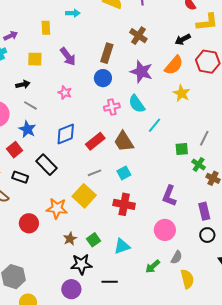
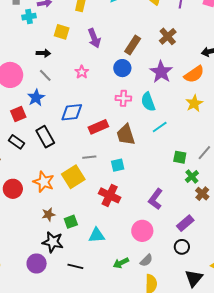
purple rectangle: (204, 211) -> (185, 223), turned 48

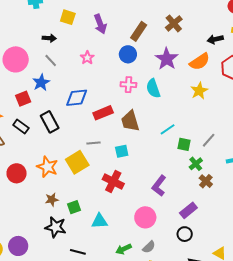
cyan line: (160, 127) -> (168, 129), moved
purple circle: (37, 263) -> (18, 246), moved

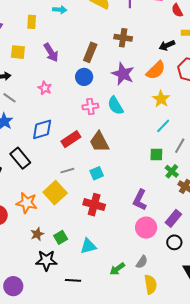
brown cross: (174, 23) -> (123, 38), turned -30
cyan line: (168, 129) -> (163, 126), moved
pink circle: (145, 217) -> (146, 228), moved

